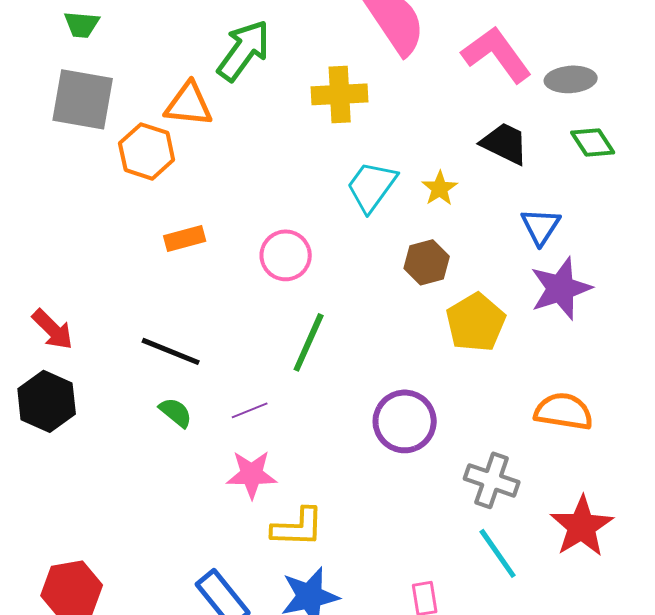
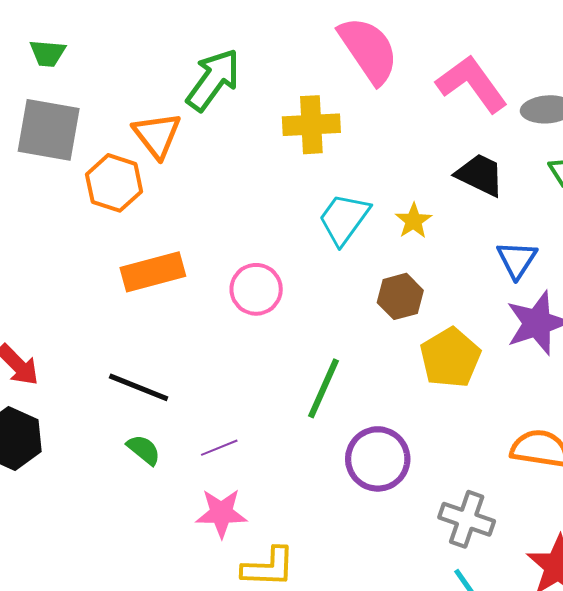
orange triangle: (189, 104) -> (157, 135), turned 46
orange rectangle: (185, 238) -> (153, 272), size x1.5
green line: (309, 342) -> (324, 388), moved

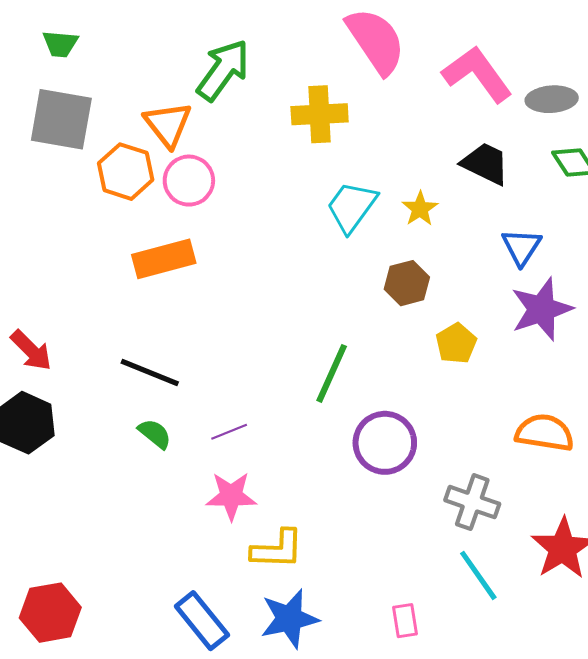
pink circle: (256, 289) -> (189, 181), moved
yellow pentagon: (450, 358) -> (456, 343), size x0.7

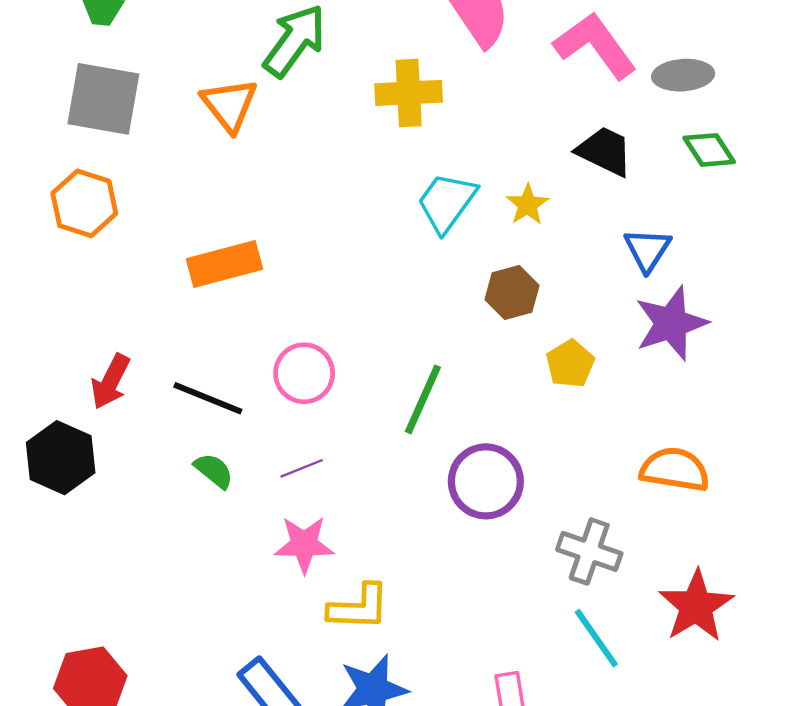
orange hexagon: (126, 172) -> (84, 203), moved
pink circle: (189, 181) -> (304, 373), moved
red arrow: (31, 350) -> (110, 382), moved, turned 72

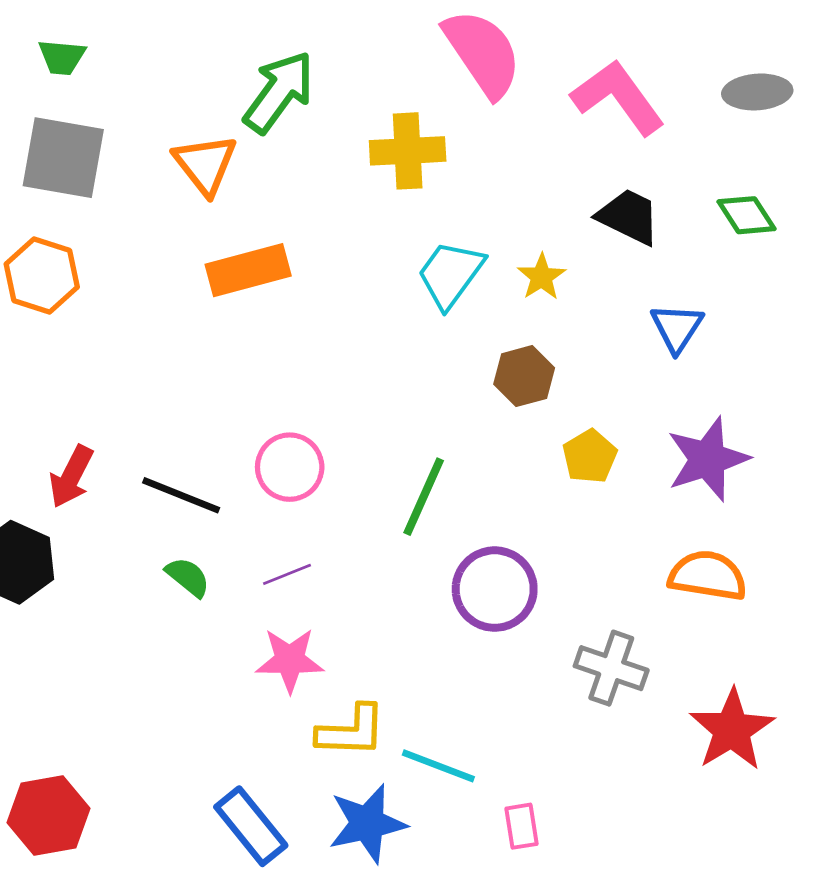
gray ellipse: (683, 75) -> (757, 92), moved
orange rectangle: (225, 264) -> (248, 270), moved
purple star: (671, 323) -> (708, 459), moved
cyan line: (596, 638) -> (438, 766), moved, turned -34

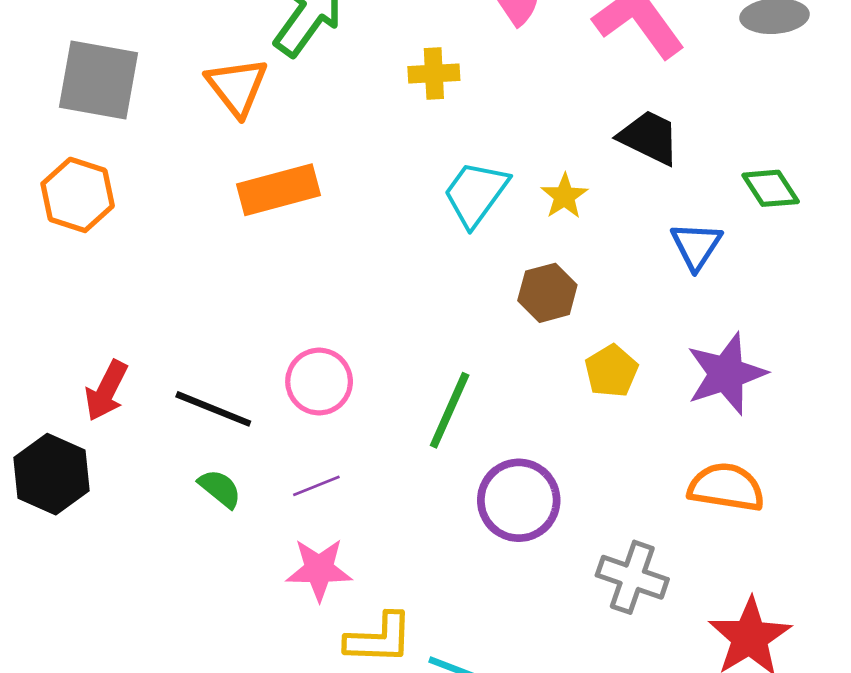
yellow cross: (408, 151) -> (434, 74), size x0.7
green diamond: (747, 215) -> (771, 188), moved

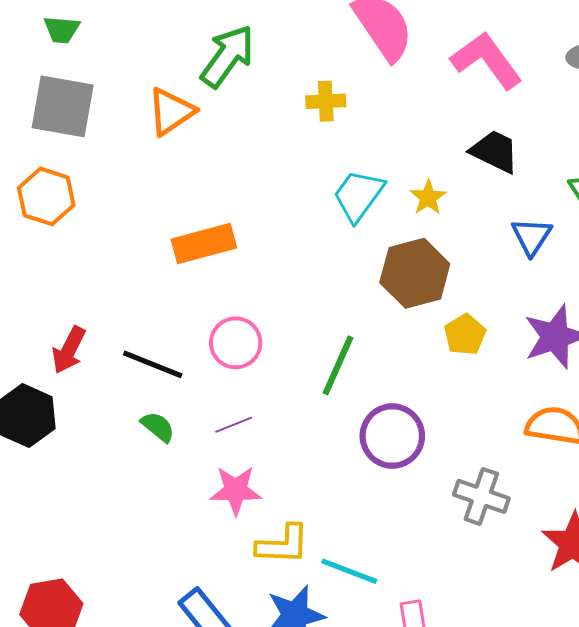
orange triangle: (237, 87) -> (171, 111), turned 34
orange rectangle: (279, 190) -> (204, 244), moved
brown hexagon: (547, 293) -> (415, 273), size x1.5

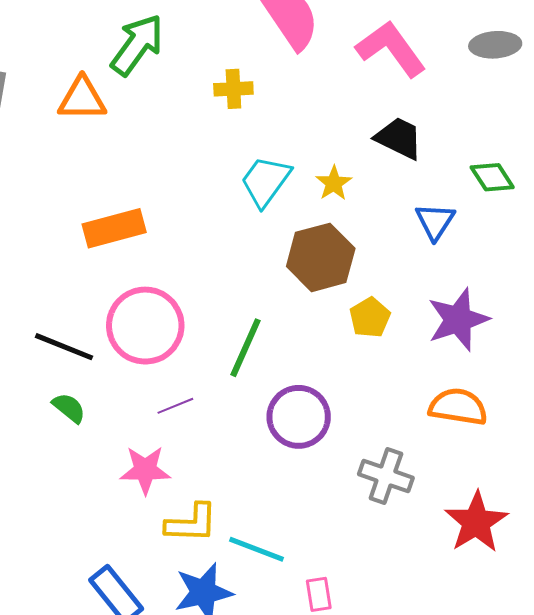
orange triangle: (171, 111) -> (82, 99), turned 34
pink circle: (236, 343) -> (145, 326), size x1.5
purple line: (234, 425) -> (175, 406), moved

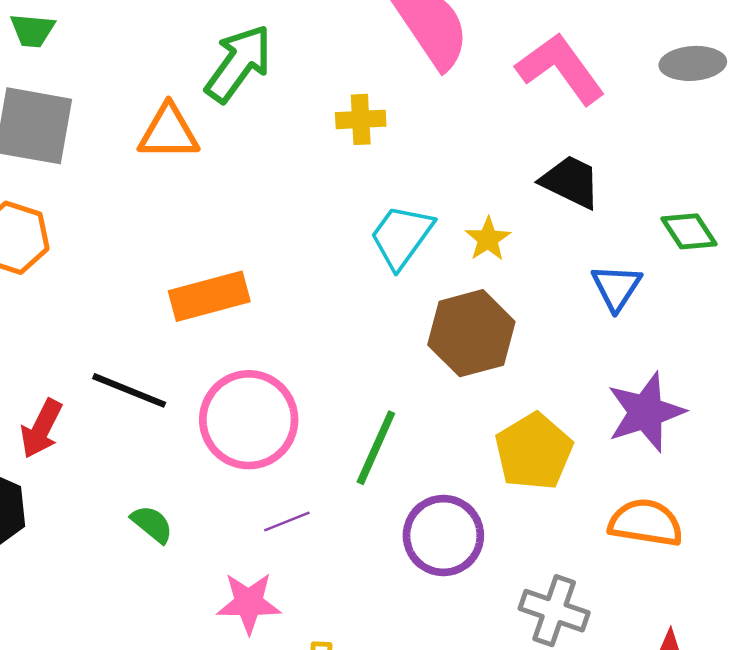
yellow pentagon: (370, 318) -> (534, 452), moved, size x1.5
black line: (64, 347) -> (129, 390), moved

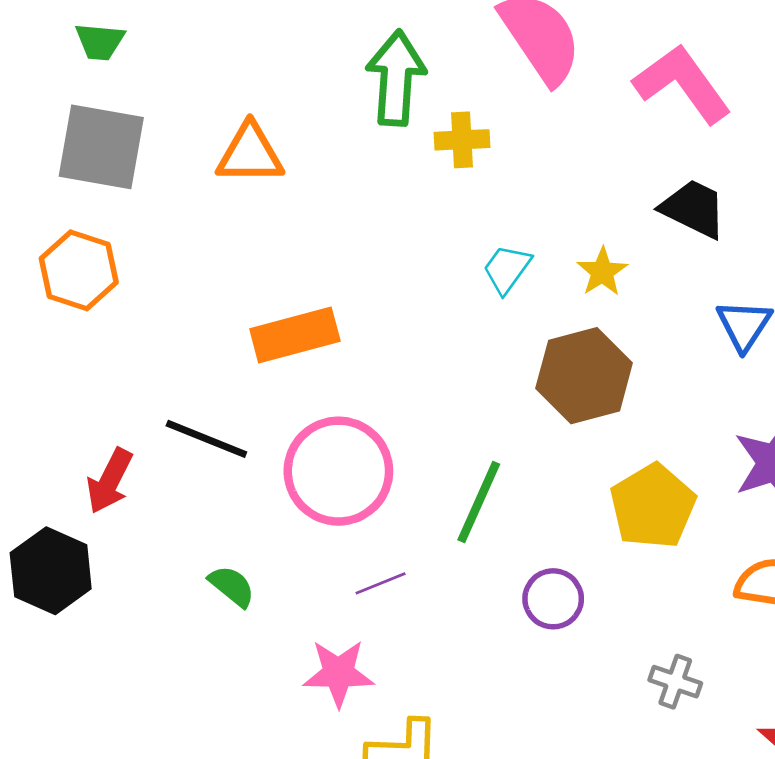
green arrow: (239, 63) -> (396, 78), moved, turned -32
cyan trapezoid: (401, 236) -> (507, 269), size x0.7
purple circle: (443, 535) -> (553, 599), size x0.7
gray cross: (554, 611) -> (675, 682), size x0.7

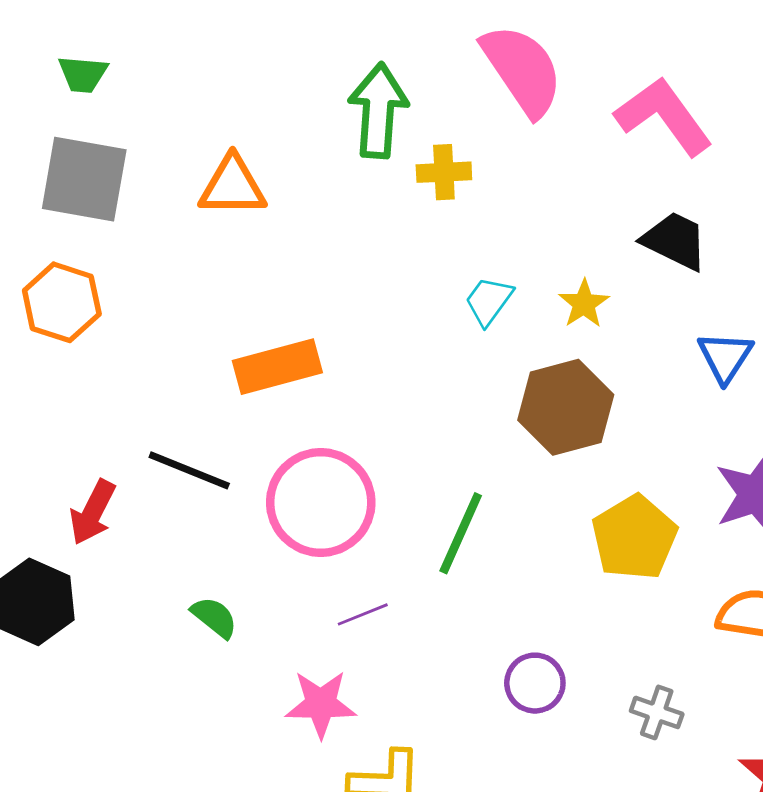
purple circle: (553, 599) -> (535, 683), moved

